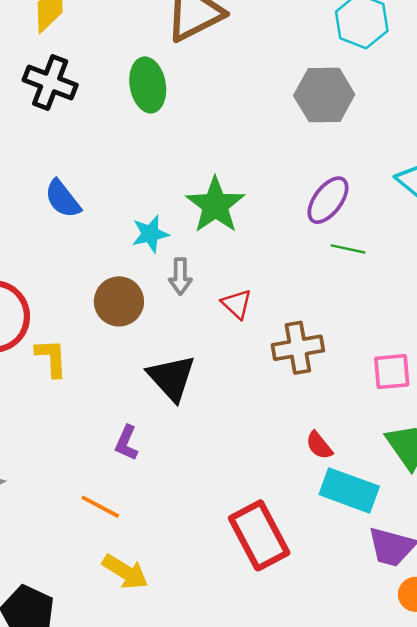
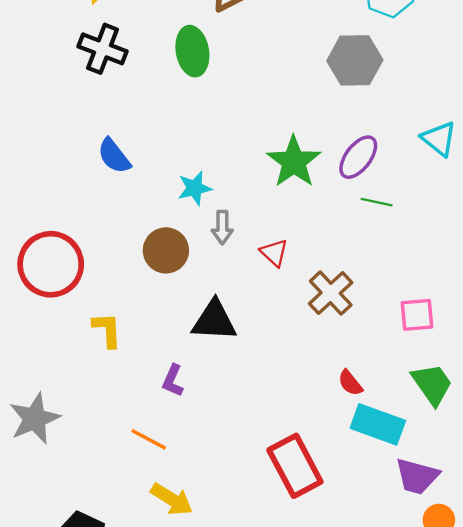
green star: (215, 205) -> (294, 162), moved
brown cross: (298, 348) -> (331, 293), turned -33
yellow L-shape: (51, 358) -> (107, 330), moved
black triangle: (172, 378) -> (214, 321), turned -45

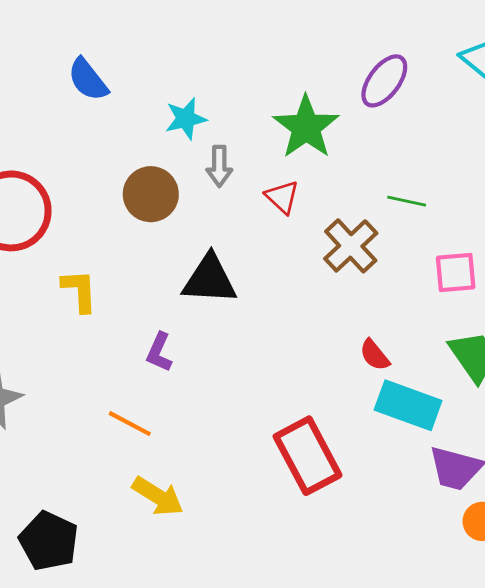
green star: (294, 162) -> (306, 127), moved
green line: (377, 202) -> (407, 201), moved

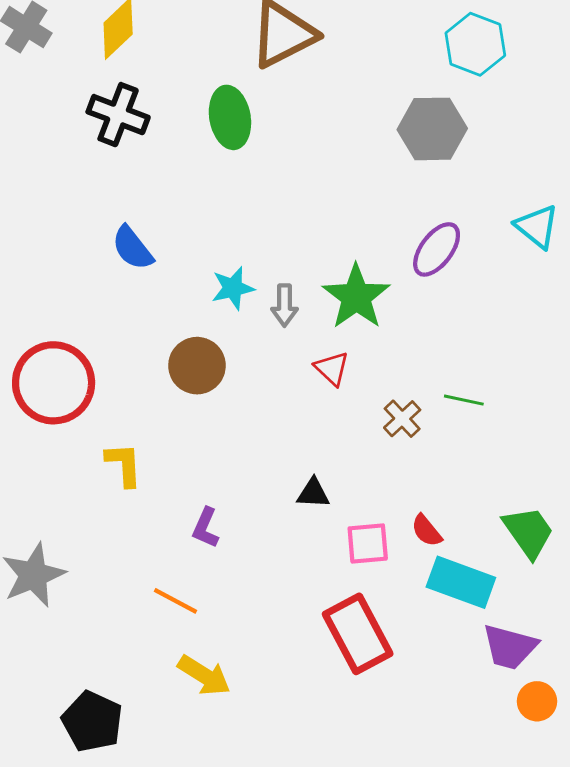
gray arrow: (219, 166) -> (284, 305), moved
green line: (407, 201) -> (464, 400), moved
brown cross: (351, 246) -> (402, 419), size x0.7
pink square: (456, 272) -> (368, 544), moved
black triangle: (210, 279) -> (313, 493), moved, size x0.6

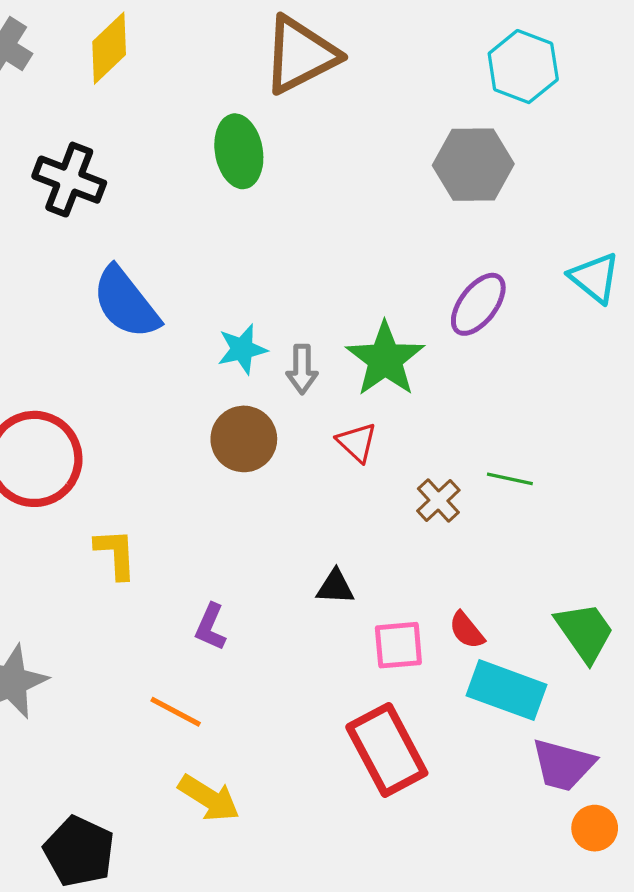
black cross: (118, 115) -> (69, 180), moved
blue semicircle: (132, 248) -> (126, 303), size x1.4
brown circle: (197, 366) -> (244, 439), moved

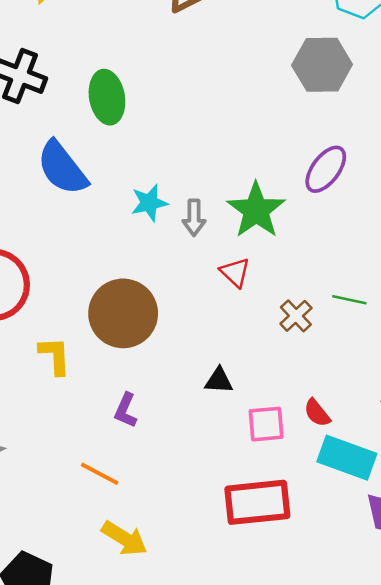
green ellipse: (239, 151) -> (107, 97), moved
brown circle: (244, 439) -> (123, 313), moved, size x1.4
red rectangle: (387, 750) -> (257, 502), turned -68

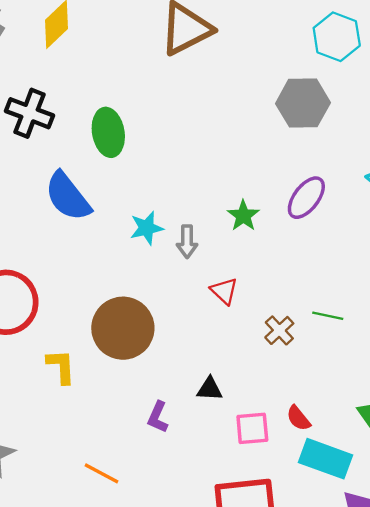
green star: (256, 210) -> (243, 216), moved, size x0.6
purple L-shape: (126, 410) -> (158, 417), moved

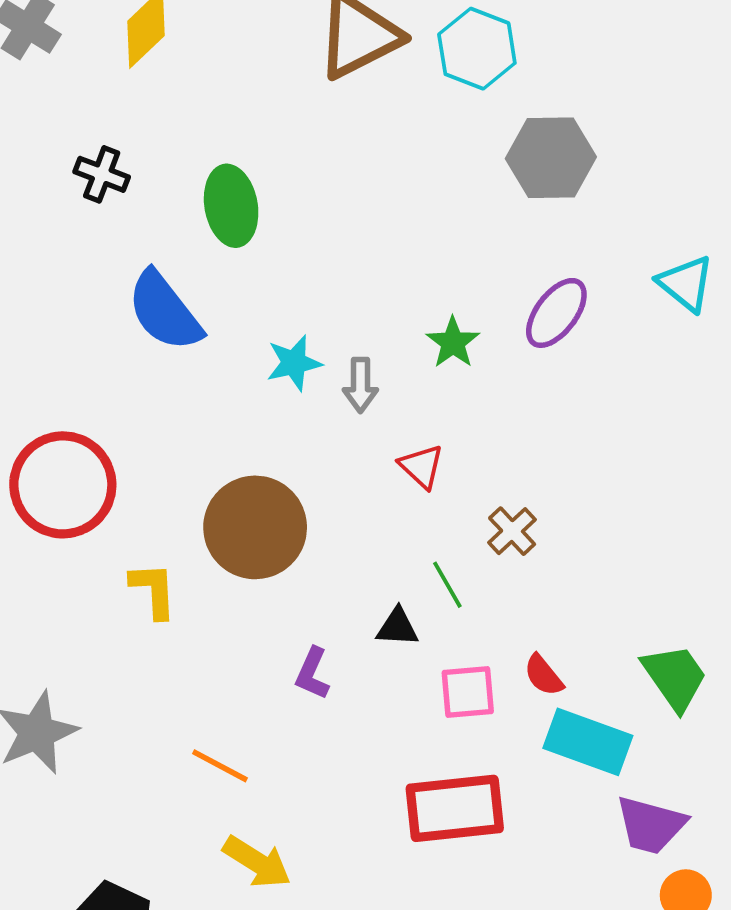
cyan hexagon: (337, 37) -> (477, 49), moved
black cross: (29, 113) -> (102, 174), size x0.7
green line: (328, 316) -> (447, 585), moved, turned 48

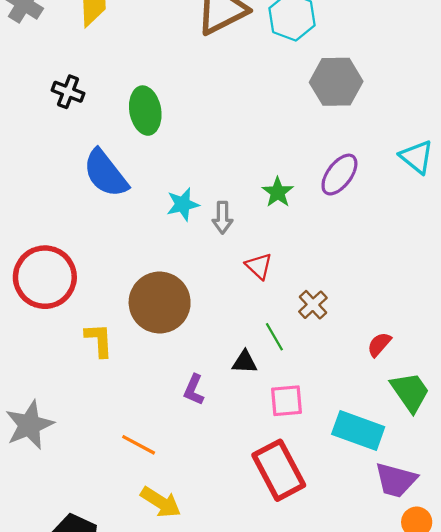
red semicircle: (543, 675) -> (379, 344), moved, turned 80
red rectangle: (455, 808) -> (279, 470), turned 68

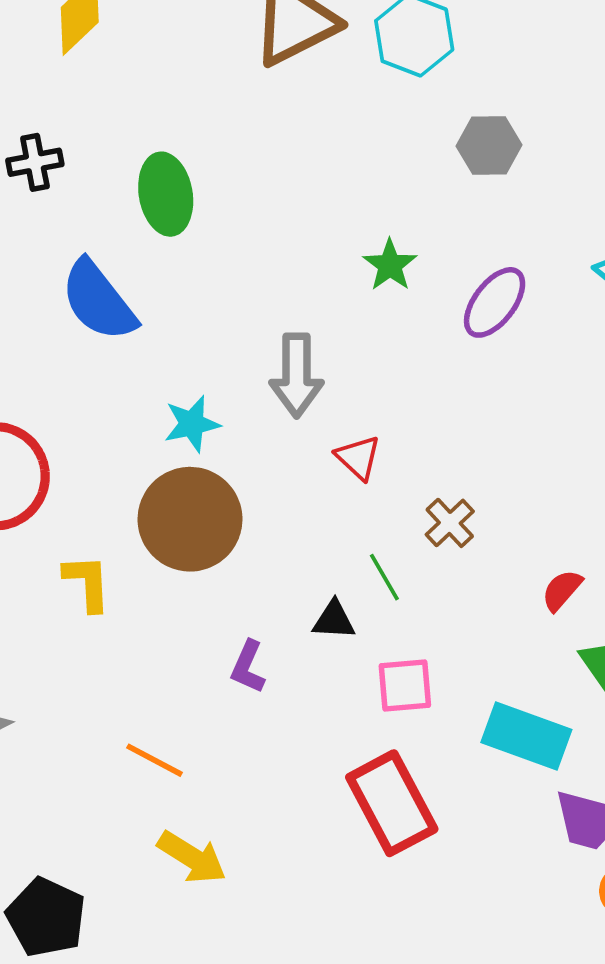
gray hexagon: (336, 82) -> (489, 146), size x0.7
black cross: (68, 92) -> (35, 162), turned -32
green star: (278, 192) -> (390, 265), moved
cyan star: (183, 204) -> (192, 424), moved
gray arrow: (222, 218) -> (297, 375), size x1.5

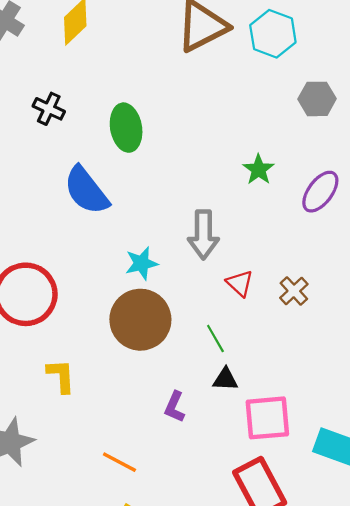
black cross: (35, 162) -> (49, 109), turned 36
brown cross: (450, 523) -> (294, 291), moved
green line: (384, 577) -> (215, 338), moved
yellow L-shape: (87, 583) -> (61, 376), moved
pink square: (405, 685) -> (267, 418), size x1.4

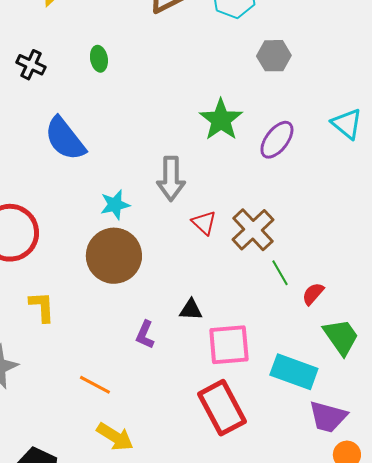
green ellipse: (126, 128) -> (99, 59), moved, size x0.6
green star: (259, 170) -> (221, 120), size x1.5
brown cross: (294, 291) -> (253, 230), size x1.6
green line: (215, 338) -> (280, 273), moved

